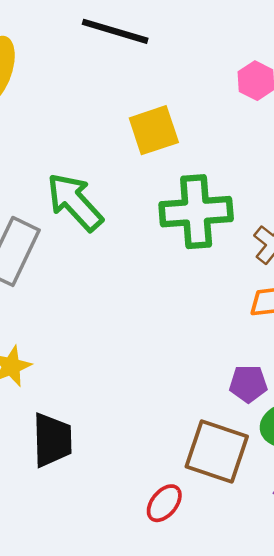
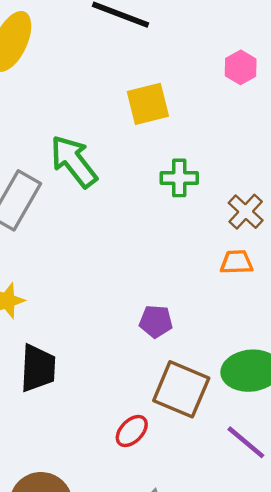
green cross: (196, 212) -> (179, 178), size x0.6
purple pentagon: (248, 384) -> (156, 321), moved

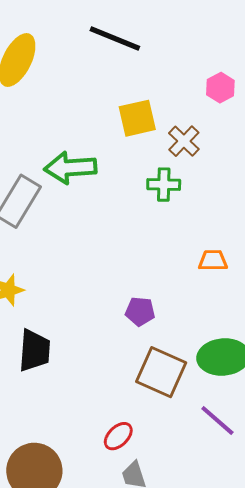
green arrow: (74, 161) -> (70, 168), turned -57
brown cross: (246, 212) -> (184, 141), moved
red ellipse: (132, 431) -> (118, 436), moved

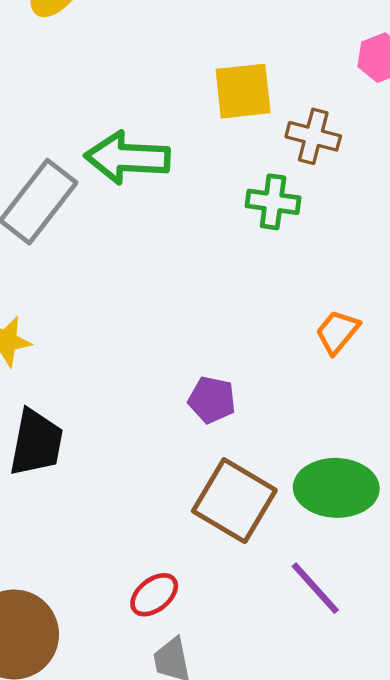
brown cross: (184, 141) -> (313, 136), turned -36
orange trapezoid: (213, 260) -> (337, 332), turned -56

